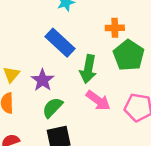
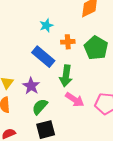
orange cross: (115, 28) -> (68, 42), moved
green pentagon: (129, 55) -> (96, 48), moved

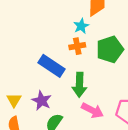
cyan star: (46, 25) -> (81, 26), moved
green pentagon: (96, 48) -> (110, 49), turned 30

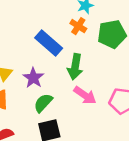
orange cross: (77, 46) -> (78, 26), turned 35

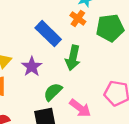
pink arrow: (85, 95) -> (80, 108), moved
green semicircle: (43, 103) -> (53, 92), moved

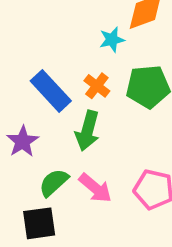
orange cross: (78, 18) -> (97, 86), moved
pink arrow: (80, 108) -> (95, 188), moved

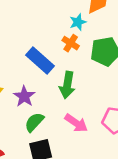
orange cross: (97, 86) -> (71, 43), moved
green semicircle: (54, 183) -> (34, 122), moved

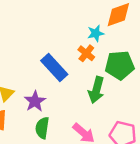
green arrow: (67, 85) -> (96, 90), moved
green semicircle: (34, 122) -> (42, 128), turned -40

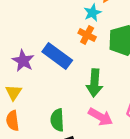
green arrow: (96, 90) -> (94, 83), moved
purple star: (35, 101) -> (23, 61), moved

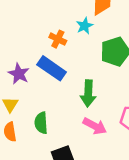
orange cross: (87, 35) -> (58, 39), moved
green semicircle: (57, 120) -> (41, 123), moved

